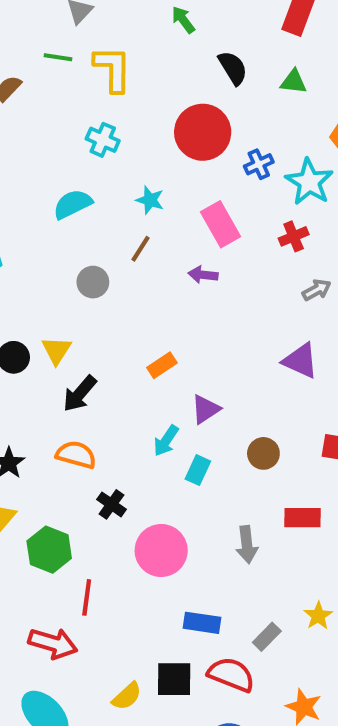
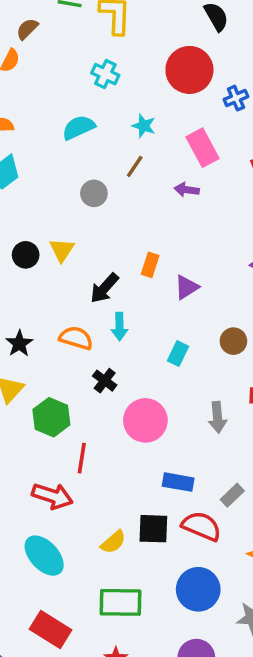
orange rectangle: (162, 365) -> (150, 265), turned -40
black arrow: (80, 394) -> (104, 288), moved
purple triangle: (206, 409) -> (187, 287), moved
cyan arrow: (166, 441) -> (119, 327), moved, turned -36

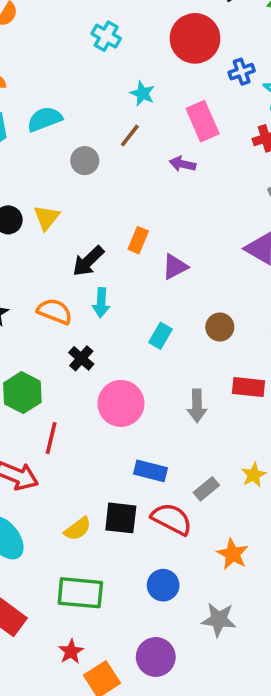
cyan semicircle: (79, 127) -> (45, 119), moved
blue circle: (198, 589) -> (163, 585), size x0.7

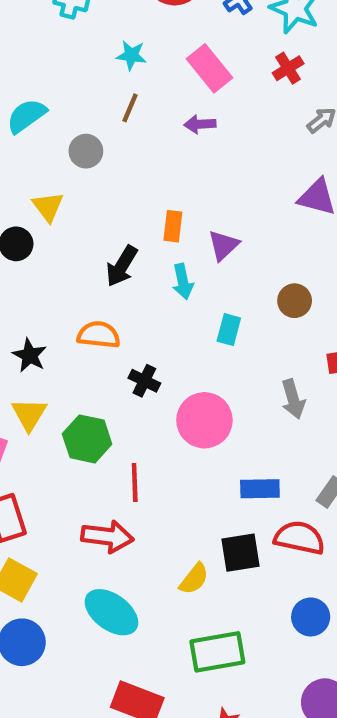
yellow triangle: (47, 218) -> (48, 207), moved
cyan arrow: (101, 303) -> (183, 282), moved

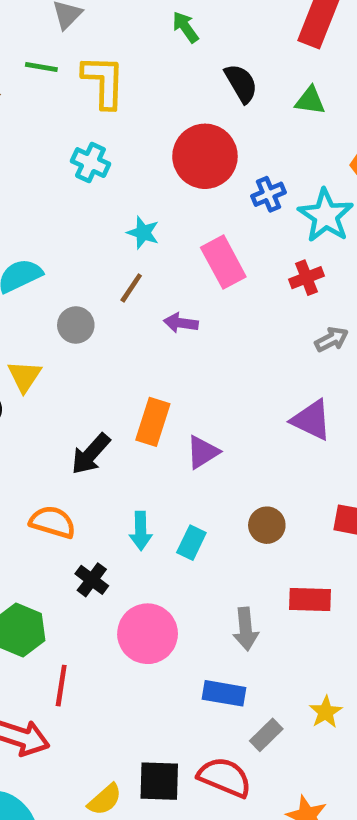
purple arrow: (200, 124) -> (181, 323), moved
orange rectangle: (173, 226) -> (153, 422), size x1.4
cyan arrow: (183, 282) -> (141, 531), moved
blue rectangle: (260, 489) -> (224, 693), moved

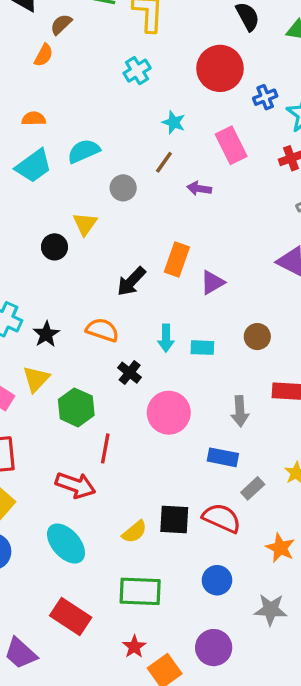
cyan cross: (90, 163) -> (137, 71), turned 32
cyan rectangle: (191, 543) -> (202, 348), turned 65

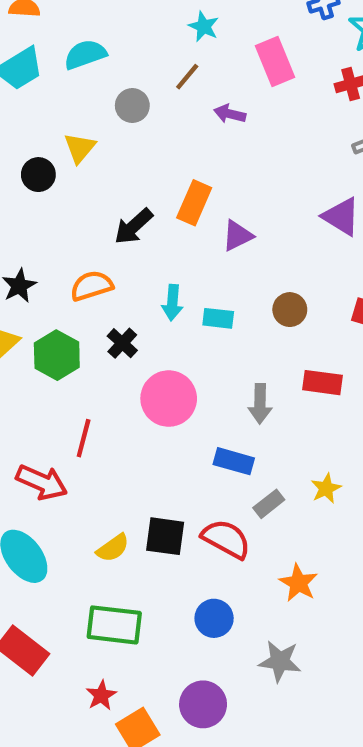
orange semicircle: (102, 330) -> (92, 286), turned -40
green hexagon: (76, 407) -> (57, 355), moved

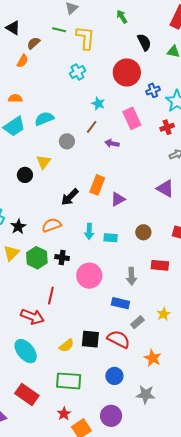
black cross: (122, 343) -> (62, 258), moved, turned -32

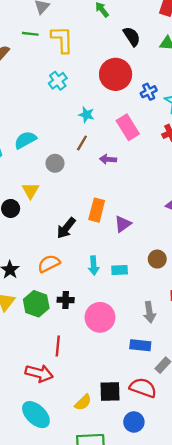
blue circle: (114, 376) -> (134, 422), moved

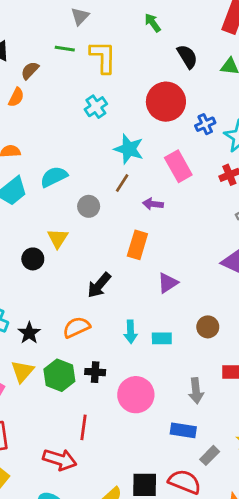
cyan star: (86, 115) -> (129, 149), size x1.5
orange rectangle: (97, 210) -> (137, 245), moved

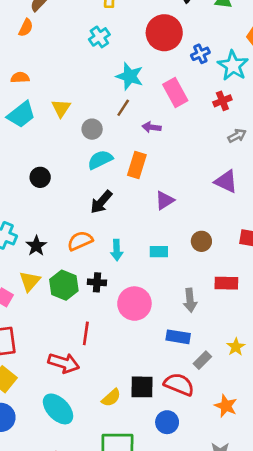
cyan semicircle: (54, 177) -> (100, 160), moved
yellow triangle: (58, 238) -> (61, 108), moved
cyan arrow: (131, 332) -> (117, 250), moved

